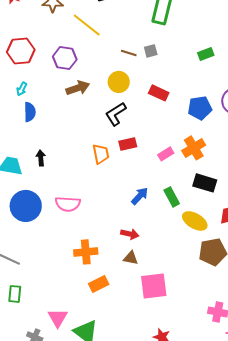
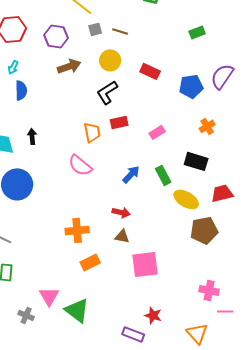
gray square: (151, 51) -> (95, 29), moved
orange cross: (194, 148) -> (207, 126), moved, size x0.7
pink semicircle: (68, 204) -> (80, 165), moved, turned 35

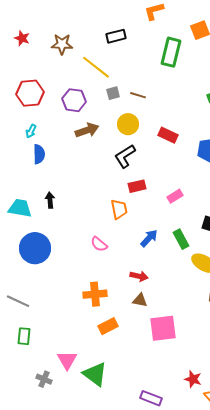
orange trapezoid: (92, 132) -> (119, 209), moved
pink semicircle: (80, 165) -> (99, 244), moved, size x0.7
red star: (153, 315) -> (193, 379), moved

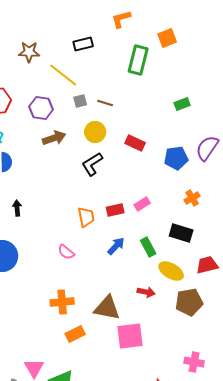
red rectangle: (137, 186) -> (115, 210), moved
red arrow: (139, 276) -> (146, 292), moved
brown triangle: (140, 300) -> (107, 308), size x1.8

